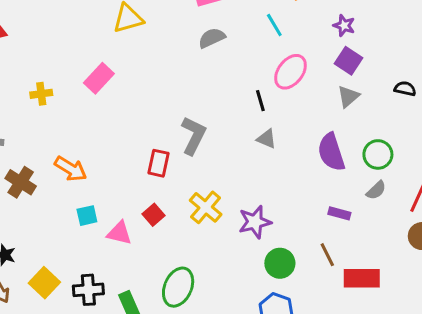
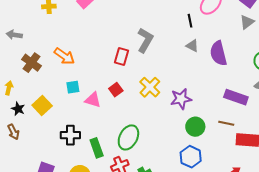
purple semicircle: (331, 152) -> (218, 53), moved
purple rectangle: (339, 213) -> (236, 97), size x1.6
brown line: (327, 255) -> (226, 123), turned -56
yellow square: (44, 283) -> (42, 106), moved

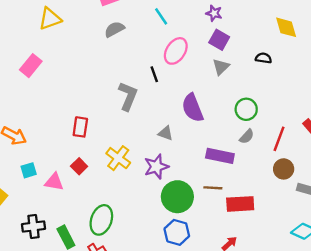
gray L-shape: (145, 40) -> (128, 96), moved
gray triangle: (192, 46) -> (166, 133), moved
green circle: (195, 127) -> (177, 197), size x1.4

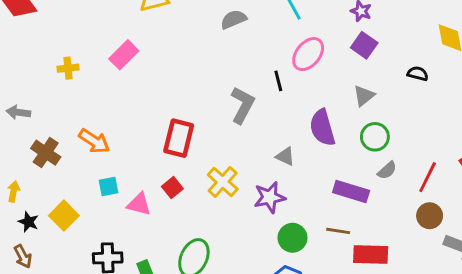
gray triangle: (221, 67) -> (364, 96), moved
green circle: (246, 109) -> (375, 137), moved
red rectangle: (80, 127) -> (179, 138), size x1.4
green circle: (177, 197) -> (292, 238), size x0.7

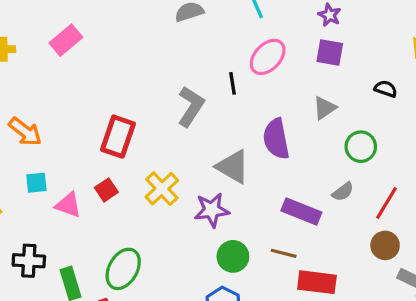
purple square: (364, 45) -> (330, 53), turned -30
green circle: (375, 137) -> (361, 147), moved
gray triangle: (285, 156) -> (233, 167), size x1.6

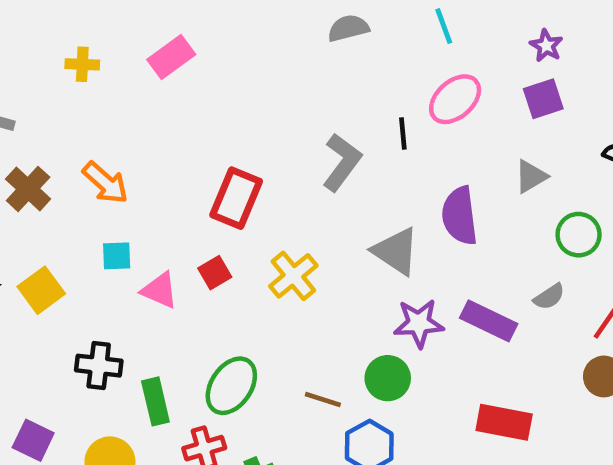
purple square: (330, 53) -> (543, 99), turned -32
purple star: (212, 210) -> (419, 323), moved
brown line: (284, 253) -> (323, 400), moved

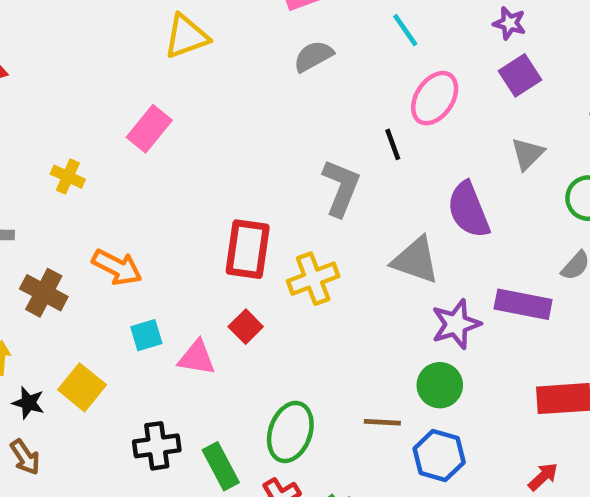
yellow cross: (82, 64) -> (68, 177), moved, turned 36
yellow cross: (293, 276) -> (313, 279), moved, turned 33

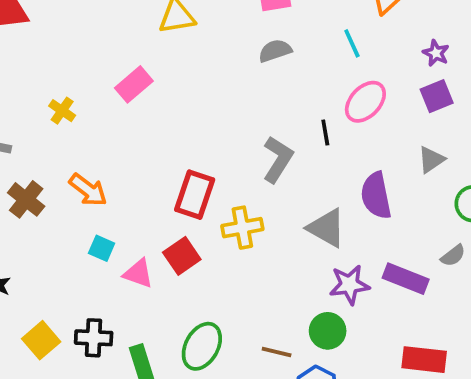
red square: (246, 327) -> (182, 256), size x1.4
cyan square: (146, 335) -> (102, 248), turned 30
yellow square: (82, 387) -> (41, 340), moved

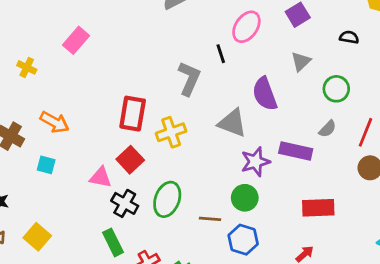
cyan square: (102, 248) -> (46, 165), moved
black cross: (94, 338) -> (125, 203), moved, turned 36
green ellipse: (202, 346) -> (167, 199), moved

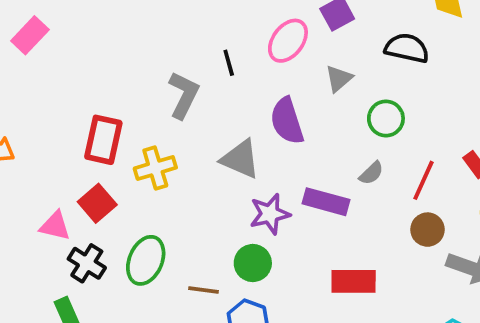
pink ellipse: (246, 27) -> (288, 41), moved
black semicircle: (349, 37) -> (407, 48), size x1.6

